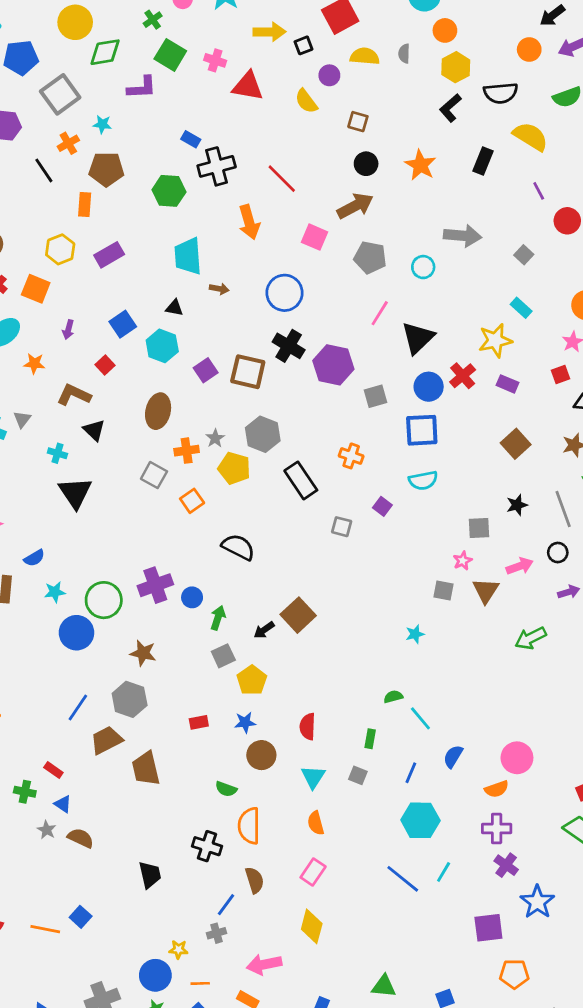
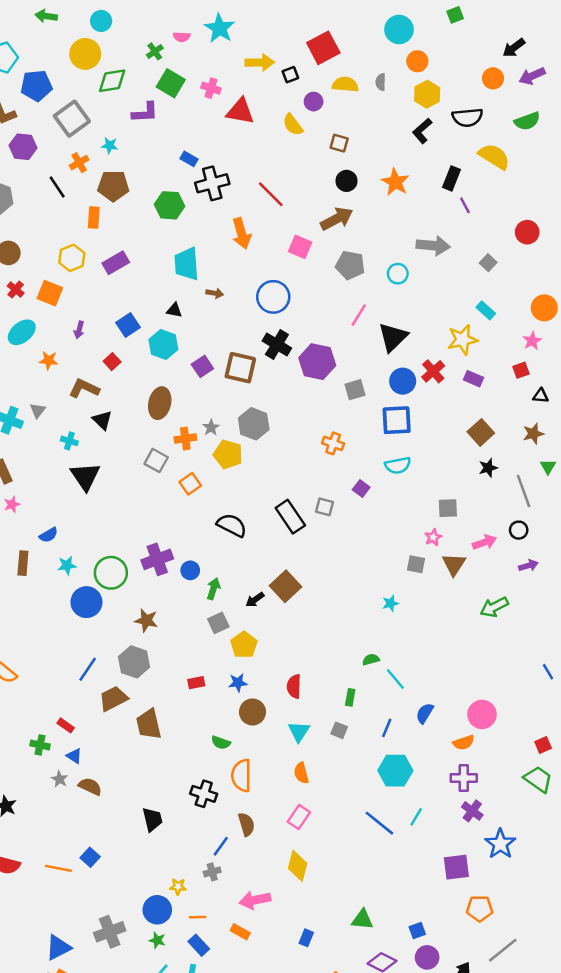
purple line: (539, 191) -> (465, 205), moved
black rectangle: (301, 480) -> (290, 517), moved
black star: (517, 505) -> (488, 468), moved

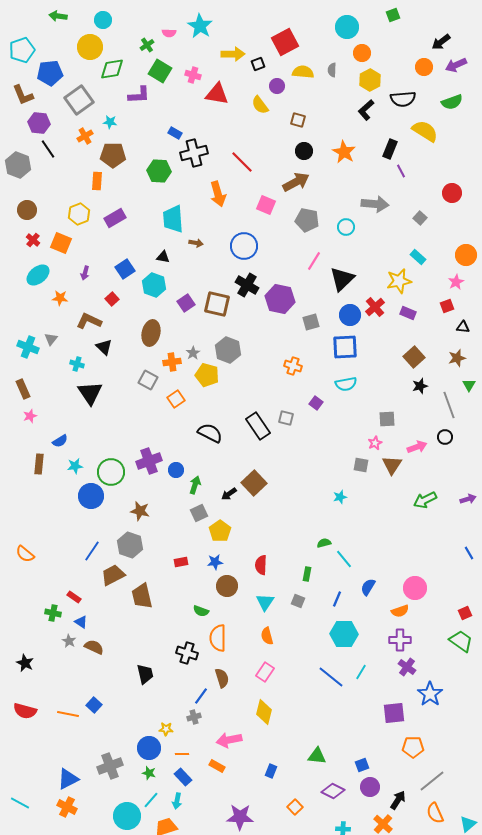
black line: (57, 187) -> (48, 149), moved
purple arrow: (528, 565) -> (468, 499), moved

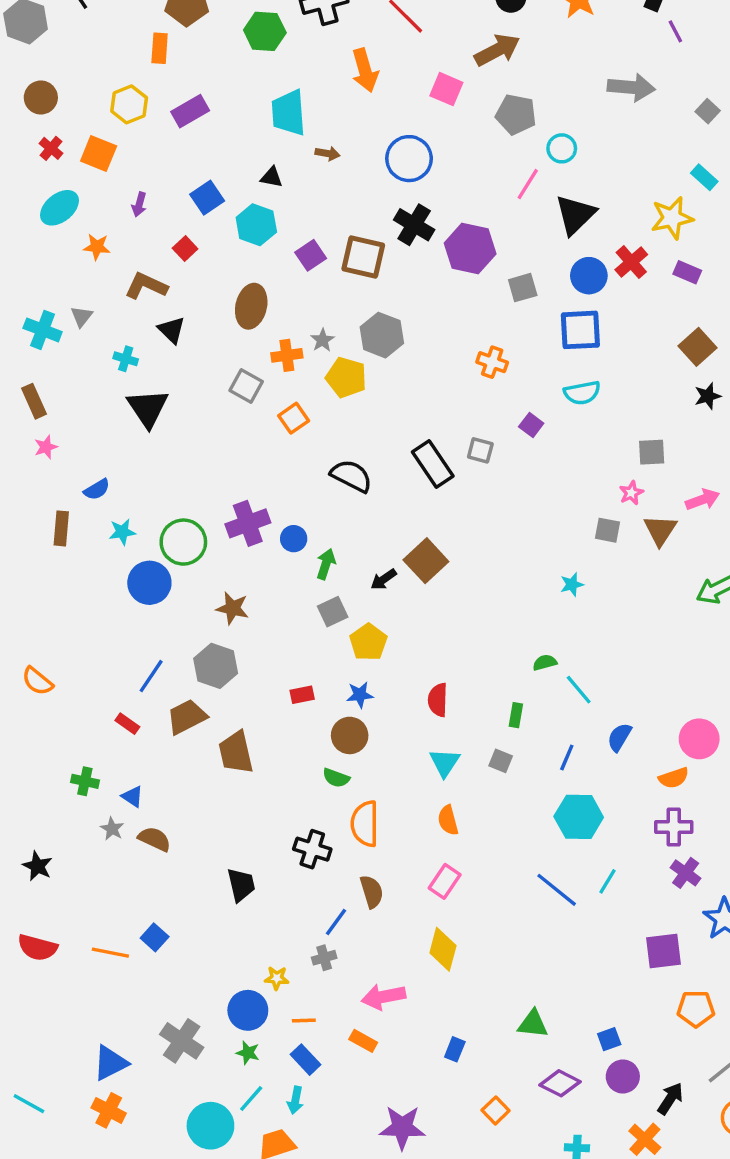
cyan circle: (346, 227) -> (562, 148), moved
brown circle: (227, 586) -> (350, 735), moved
red rectangle: (74, 597) -> (127, 724), moved
gray cross: (110, 766) -> (182, 1041), turned -35

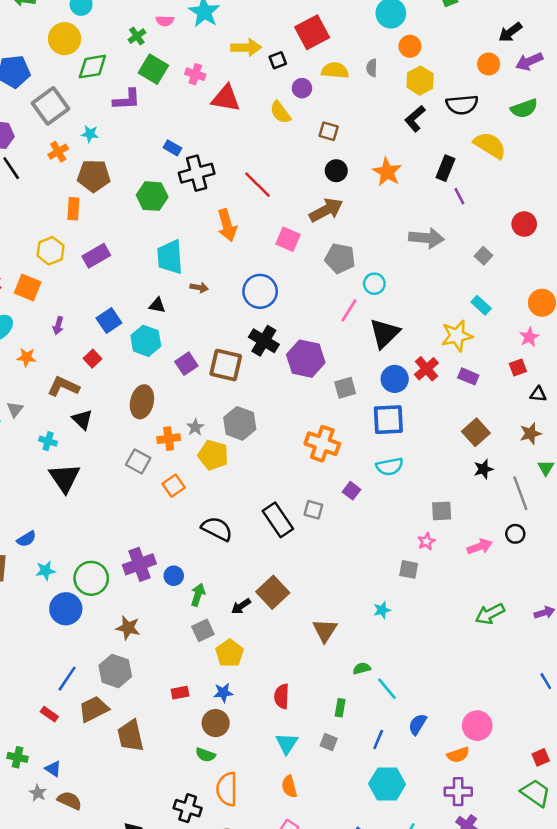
orange cross: (492, 362) -> (322, 444), size x1.5
brown triangle: (660, 530) -> (325, 630), moved

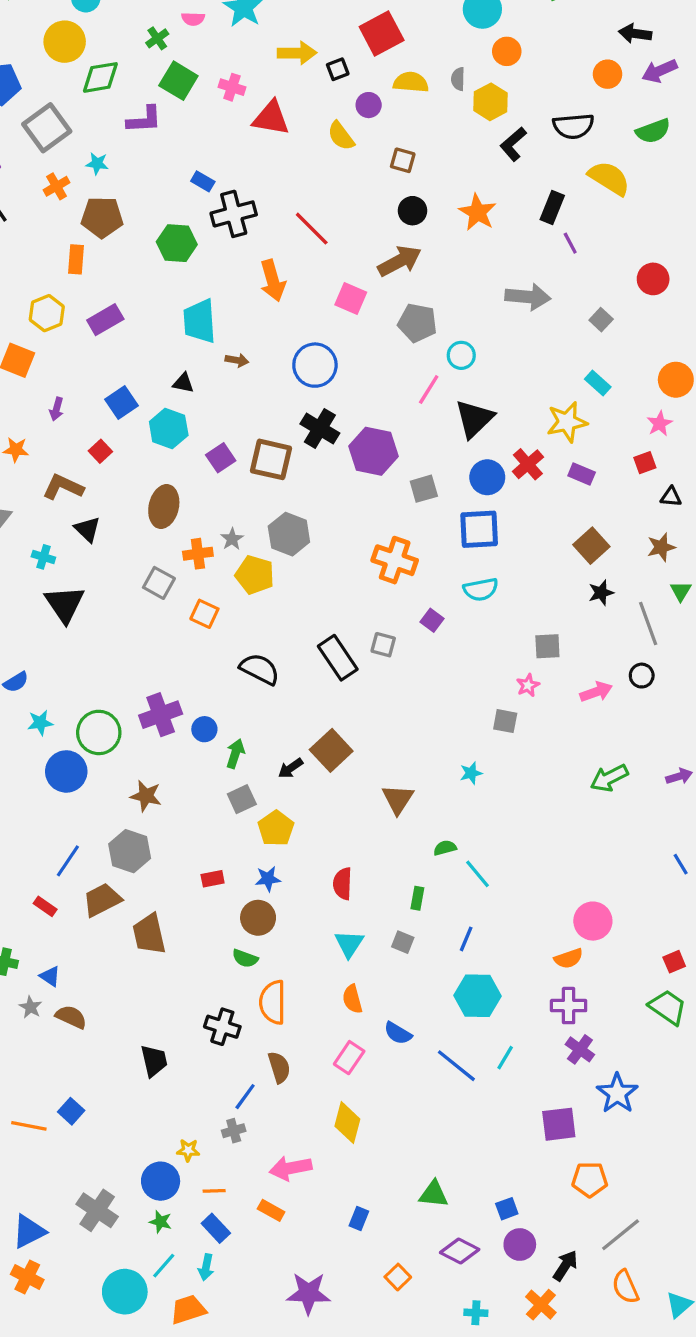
black arrow: (510, 32) -> (635, 33), turned 45
yellow hexagon: (420, 81) -> (491, 102), moved
orange square: (174, 486) -> (204, 614), turned -30
blue semicircle: (418, 724) -> (398, 1033), moved, turned -90

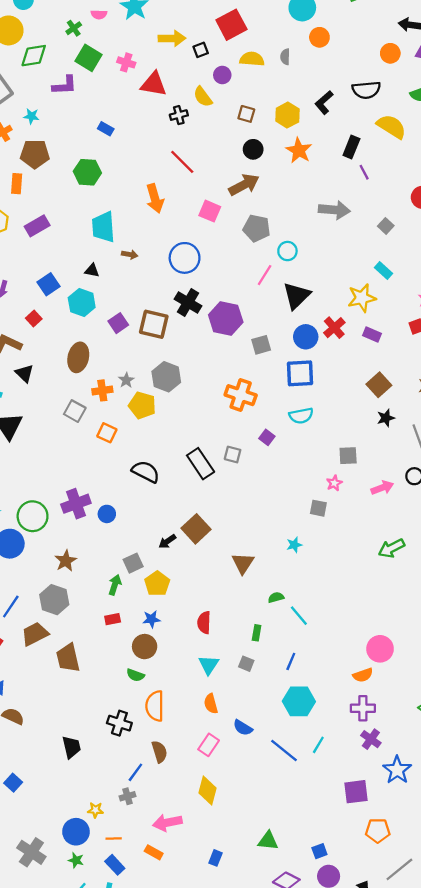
yellow hexagon: (491, 102) -> (287, 115), moved
black cross: (234, 214) -> (179, 115), moved, size x0.6
green arrow: (235, 754) -> (115, 585), moved
brown star: (146, 796) -> (66, 561), turned 30

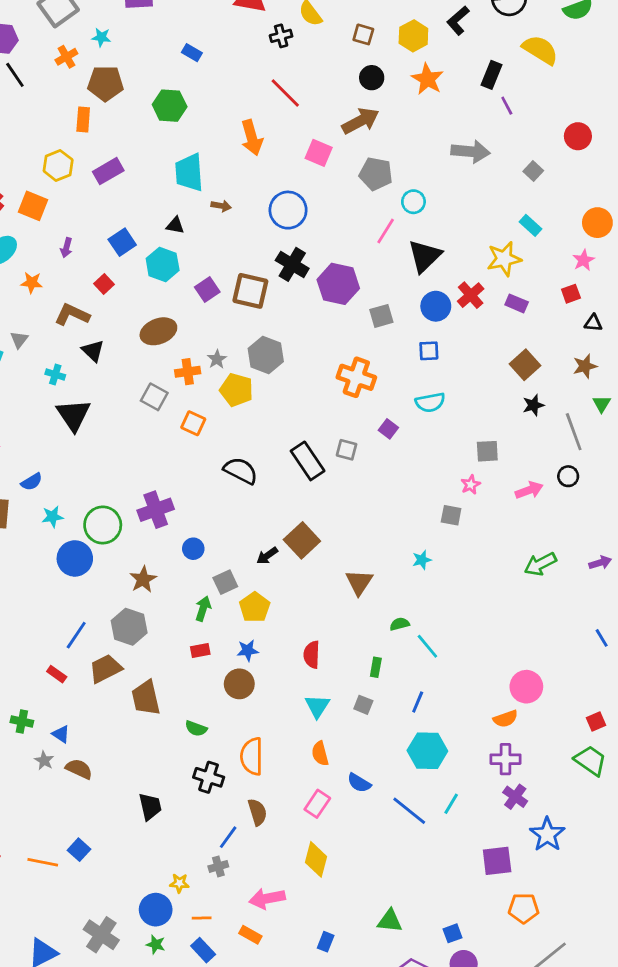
brown ellipse: (78, 357) -> (158, 331), turned 56
blue square: (300, 373) -> (429, 351), size x0.6
blue circle: (107, 514) -> (193, 549), moved
green semicircle: (135, 675) -> (196, 728), moved

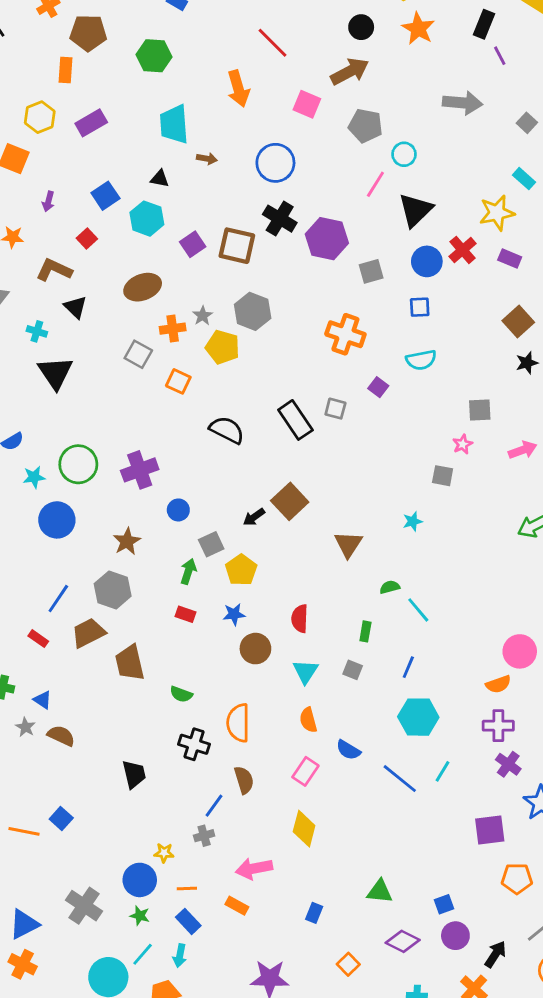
green circle: (103, 525) -> (78, 464), moved
red rectangle: (200, 650) -> (185, 614), turned 30
brown circle: (239, 684) -> (255, 649), moved

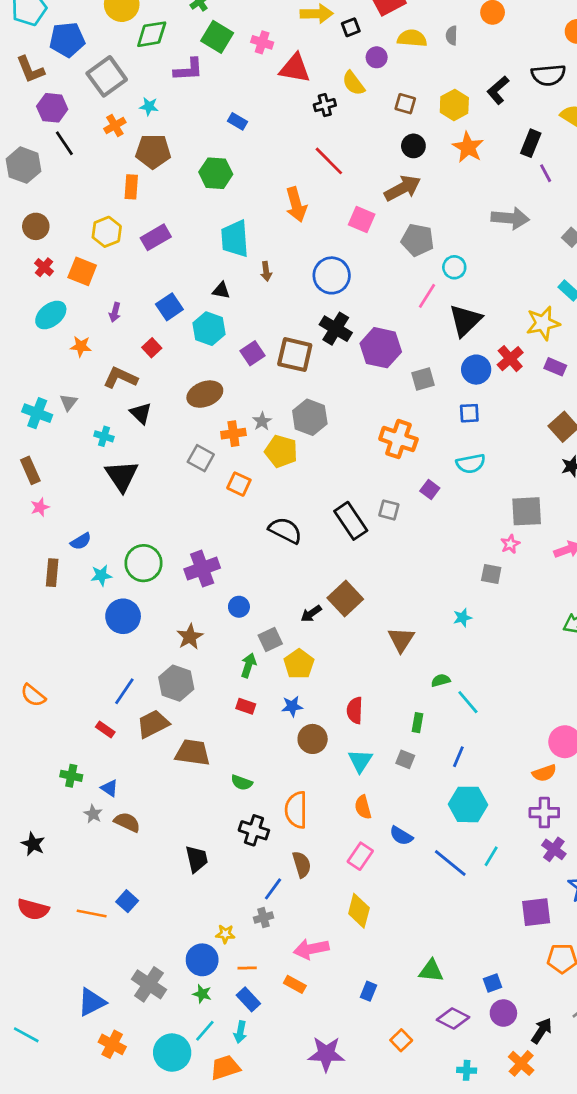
brown arrow: (207, 159) -> (266, 271), turned 72
gray square: (480, 410) -> (527, 511), size x1.4
brown trapezoid: (130, 663) -> (193, 753), turned 111
orange cross: (23, 964) -> (112, 1044), moved

